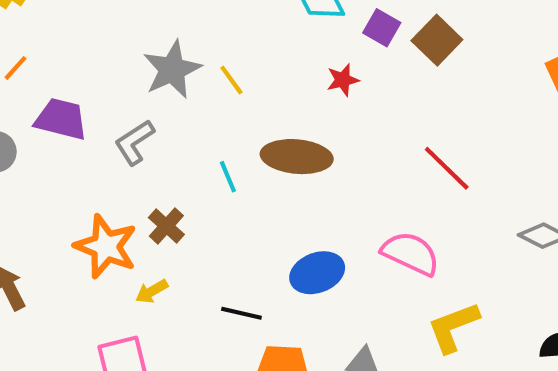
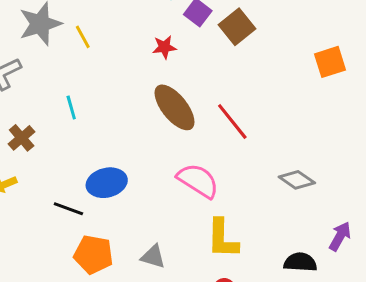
brown ellipse: (297, 157) -> (175, 107), moved, turned 39
blue ellipse: (317, 273) -> (107, 183), moved
yellow L-shape: (453, 327) -> (222, 239), turned -75

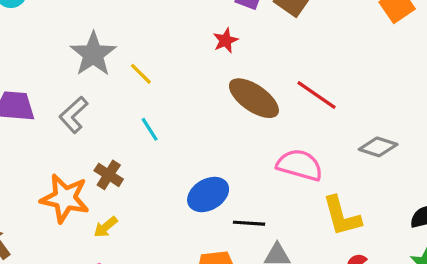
yellow line: (83, 37) -> (141, 74), moved
gray diamond: (297, 180) -> (378, 147), moved
black line: (68, 209) -> (249, 223), moved

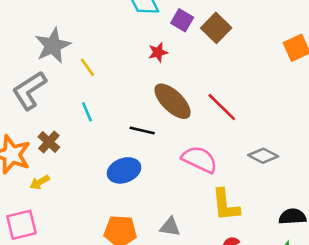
gray L-shape: (74, 115) -> (29, 90), size x1.4
black line: (249, 223) -> (142, 130), moved

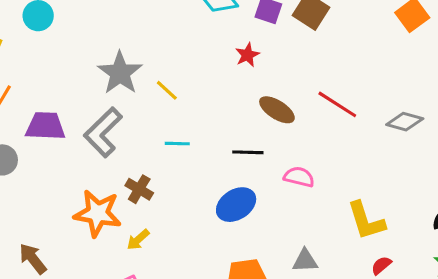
brown ellipse: (173, 101) -> (277, 110), size x0.7
cyan line: (87, 112) -> (177, 144), turned -54
gray diamond: (263, 156) -> (405, 122), moved
pink semicircle: (199, 159) -> (299, 177), moved, size x0.7

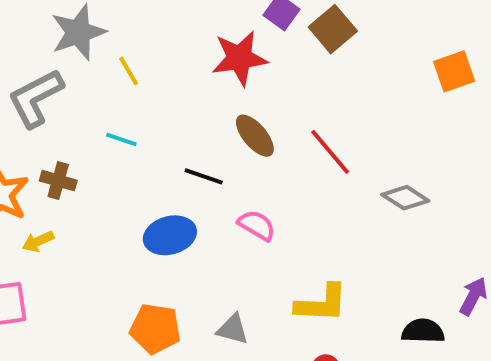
red star: (247, 55) -> (240, 58), size x1.8
brown cross: (139, 189) -> (58, 181), turned -32
yellow L-shape: (366, 221) -> (321, 303), turned -87

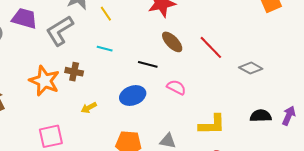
yellow arrow: (38, 241) -> (89, 108), moved
black semicircle: (423, 331) -> (261, 116), moved

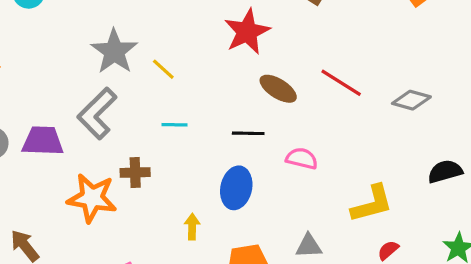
purple trapezoid: (24, 18) -> (43, 141), moved
blue ellipse: (133, 96) -> (236, 188), turned -45
yellow arrow: (89, 108) -> (192, 227), moved, turned 133

